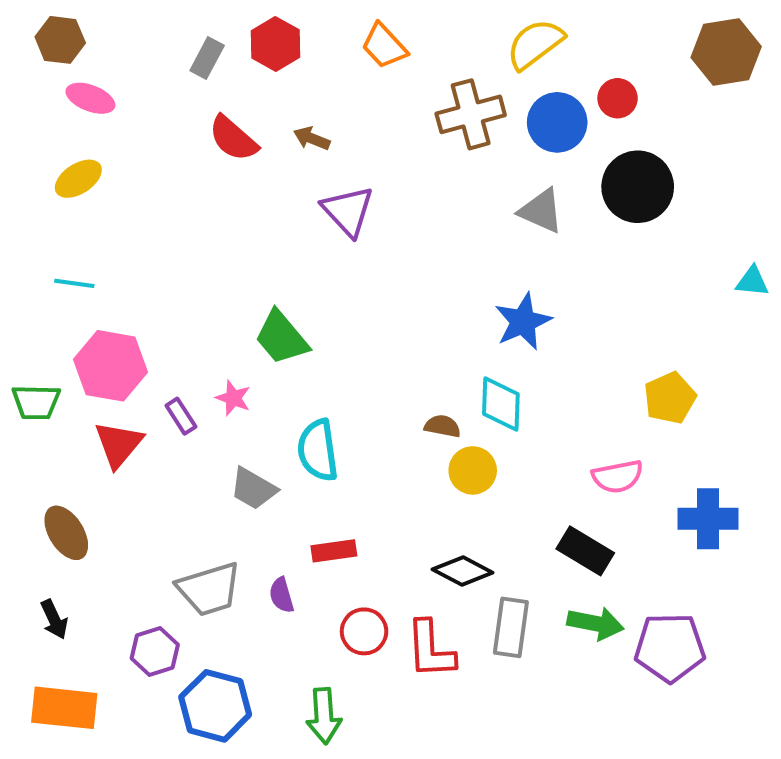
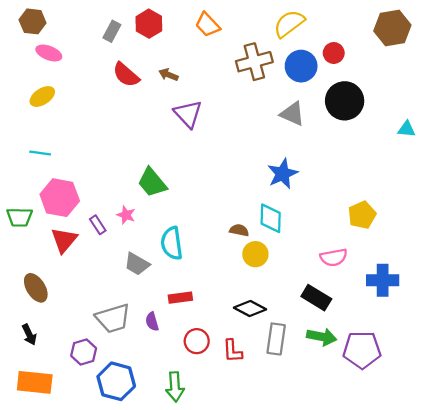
cyan triangle: (752, 281) -> (407, 129), moved
red L-shape: (430, 649) -> (233, 351), size x0.7

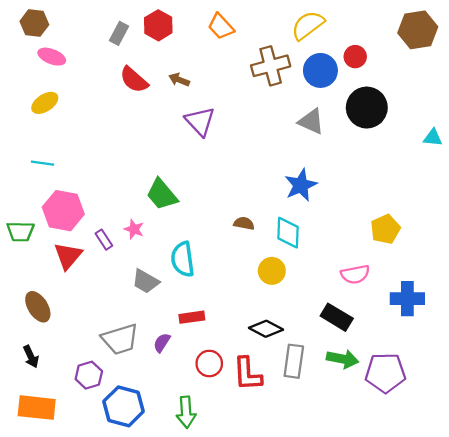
brown semicircle: (239, 230) -> (244, 223), moved
purple semicircle: (152, 322) -> (162, 343), turned 48
red L-shape: (233, 351) -> (247, 374), size x1.4

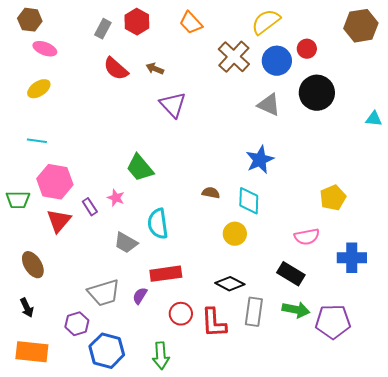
brown cross: (271, 66) -> (234, 57), turned -32
red rectangle: (192, 317) -> (166, 274), size x1.4

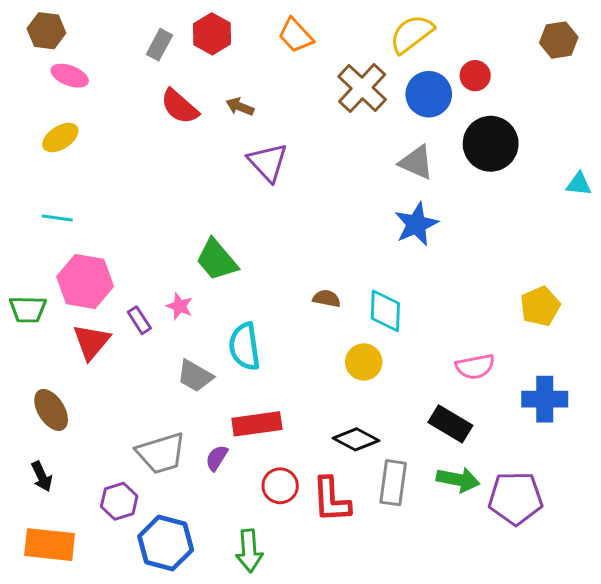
brown hexagon: (361, 26) -> (559, 40), size x0.7
blue star: (260, 160) -> (416, 224), moved
yellow pentagon: (333, 198) -> (540, 306), moved

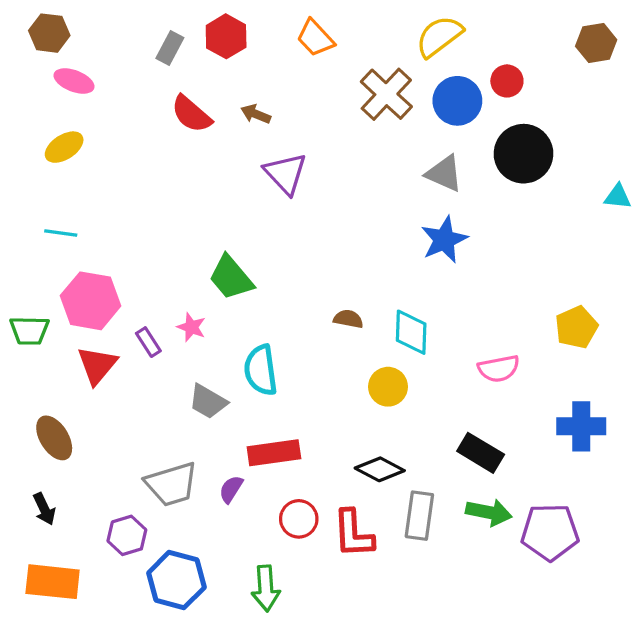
pink semicircle: (475, 367) -> (499, 369), moved

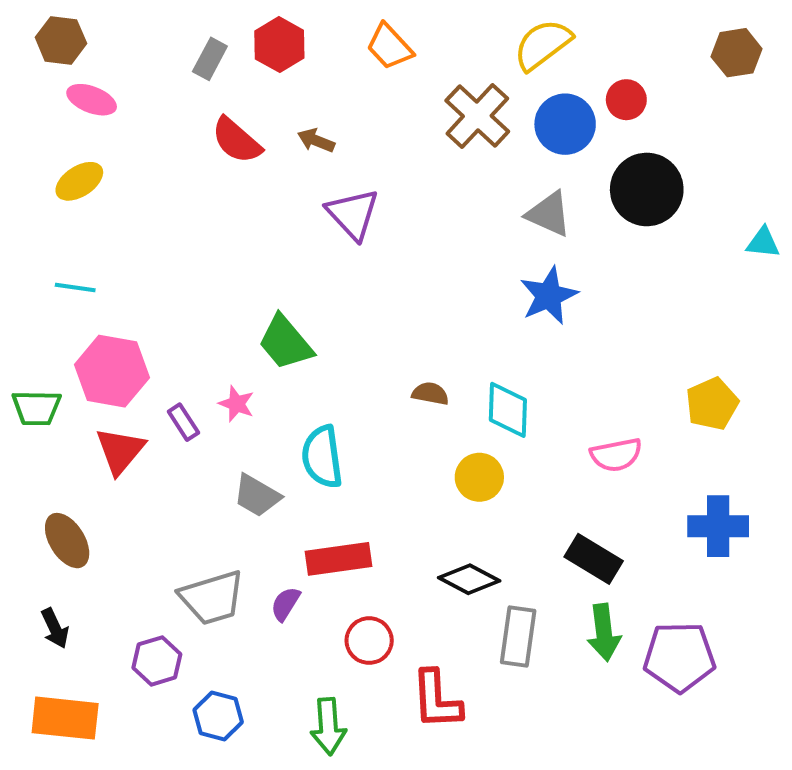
green arrow: (489, 512) -> (604, 632), turned 72
red L-shape: (353, 534) -> (436, 700), moved
blue hexagon: (176, 580) -> (218, 716), size x0.7

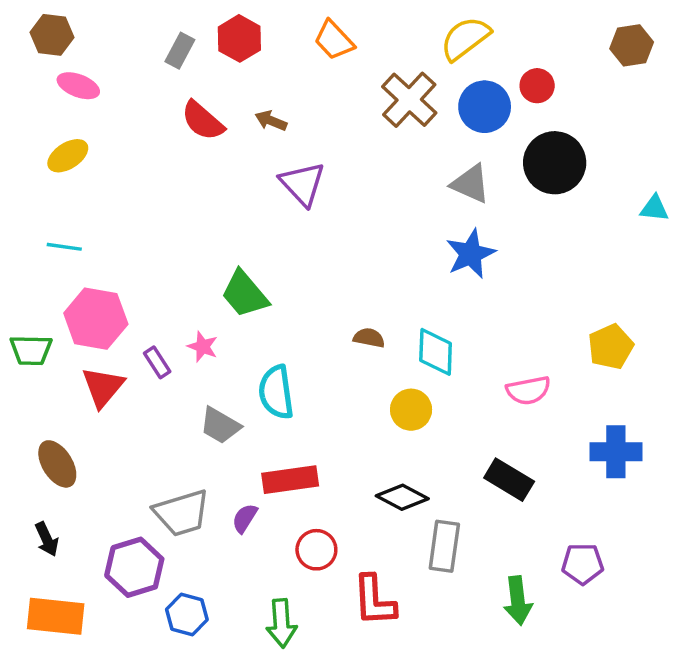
green arrow: (604, 632) -> (518, 601), moved
purple pentagon: (679, 657) -> (583, 564), size x0.7
purple hexagon: (157, 661) -> (134, 567), size x1.4

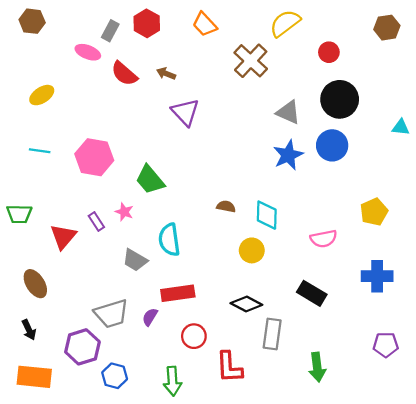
pink ellipse: (78, 86) -> (88, 52), moved
blue circle: (485, 107) -> (332, 145), moved
pink hexagon: (96, 319) -> (94, 157), moved
purple pentagon: (583, 564) -> (386, 345), moved

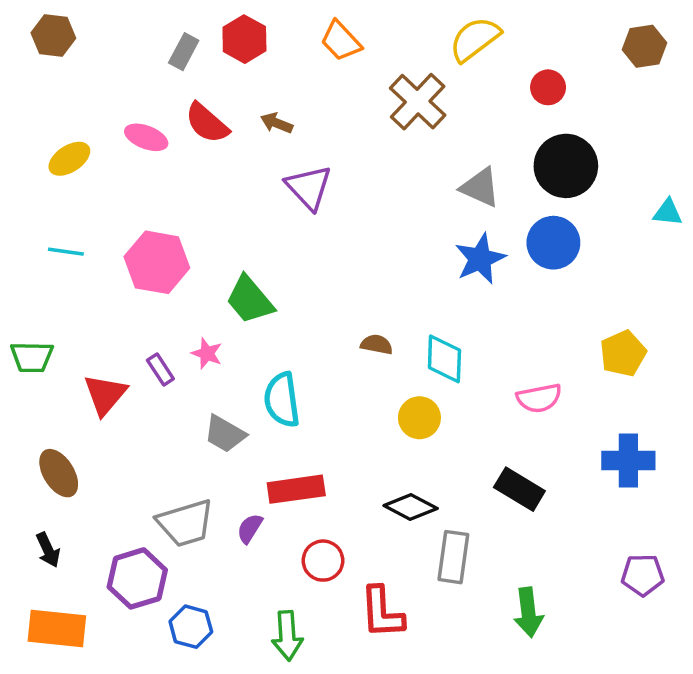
pink ellipse: (88, 52) -> (146, 137), moved

